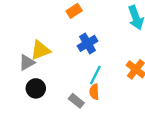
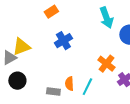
cyan line: (95, 75) -> (87, 87), moved
gray rectangle: (76, 101) -> (53, 92), turned -32

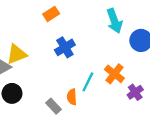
cyan line: (87, 87) -> (88, 82), moved
gray rectangle: (53, 92) -> (53, 106), turned 40

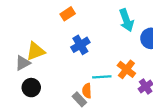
cyan line: (88, 82) -> (102, 77), turned 60
gray rectangle: (53, 106) -> (79, 99), moved

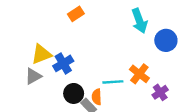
blue cross: (80, 45) -> (63, 63), moved
gray triangle: (23, 63) -> (33, 76), moved
black circle: (31, 88) -> (74, 93), moved

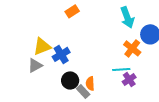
orange cross: (139, 74) -> (132, 48), moved
cyan line: (113, 82) -> (121, 69), moved
purple cross: (160, 92) -> (129, 79), moved

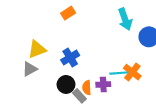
orange cross: (132, 48) -> (132, 72), moved
blue cross: (61, 54) -> (70, 58), moved
purple cross: (129, 79) -> (103, 84), moved, turned 32

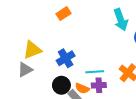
cyan line: (119, 73) -> (95, 72), moved
orange semicircle: (87, 88) -> (82, 88), turned -64

